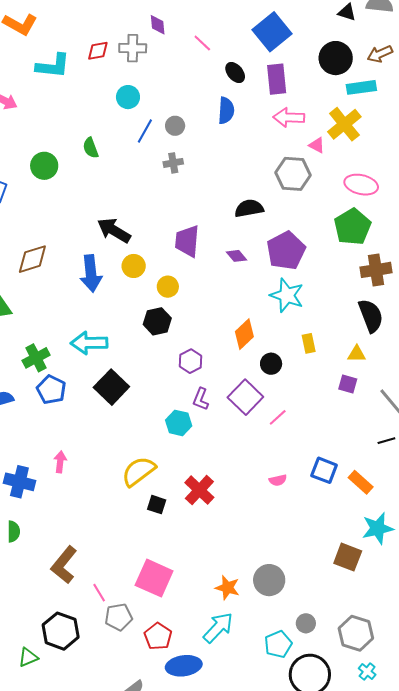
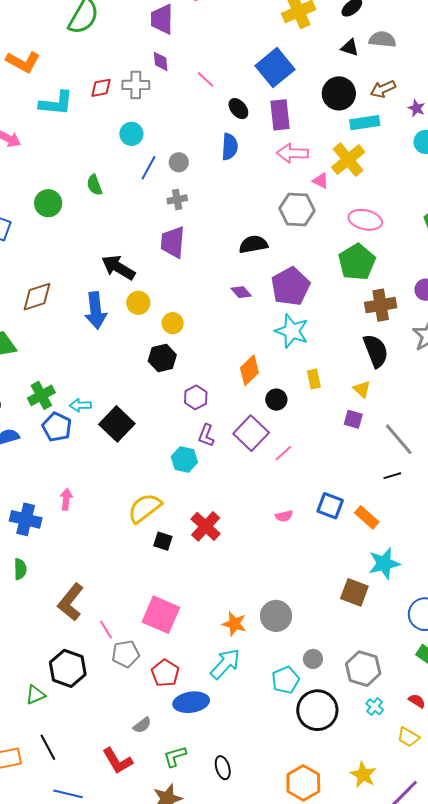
purple trapezoid: (187, 241) -> (173, 242), moved
cyan arrow: (89, 343) -> (80, 405), moved, size x0.6
yellow triangle: (357, 354) -> (362, 389), turned 42

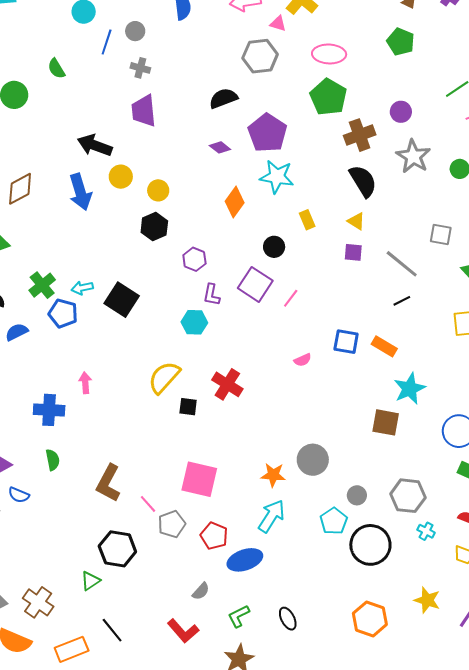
gray cross: (177, 199) -> (140, 68), turned 36
orange diamond: (249, 370) -> (235, 202), moved

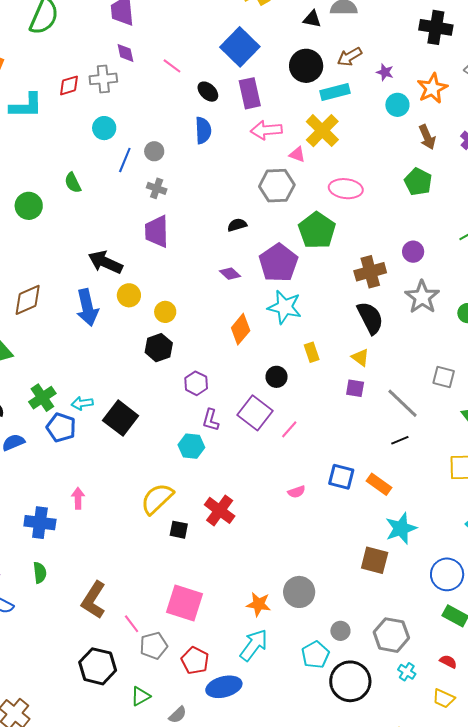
green pentagon: (328, 97) -> (317, 230), moved
black semicircle: (223, 98) -> (237, 225), size x0.7
green triangle: (90, 581) -> (140, 696), moved

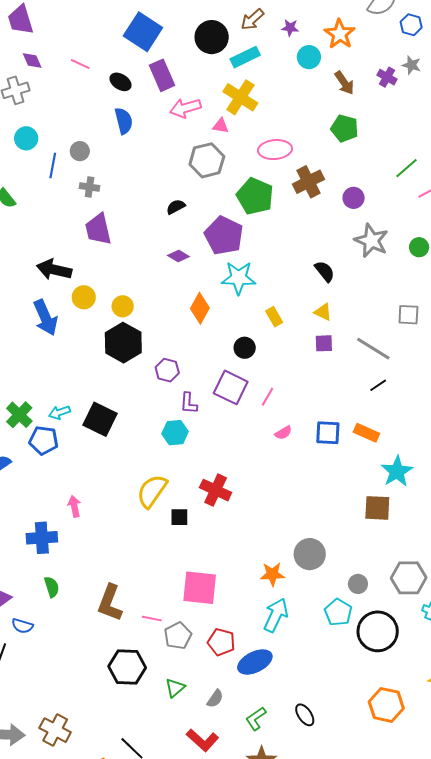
brown cross: (370, 272) -> (308, 182), moved
black semicircle: (370, 318) -> (325, 271), size x0.7
black hexagon: (159, 348) -> (123, 343), size x1.4
pink semicircle: (297, 492) -> (283, 433), moved
pink line: (132, 624) -> (152, 619), turned -30

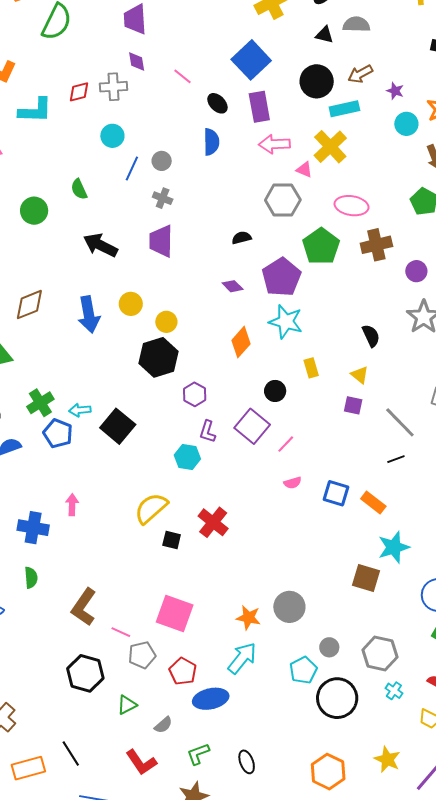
black arrow: (54, 270) -> (100, 245), moved

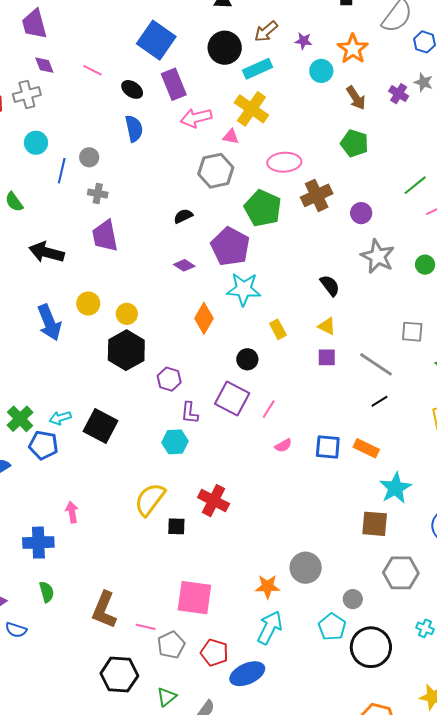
gray hexagon: (380, 653) -> (401, 573), moved

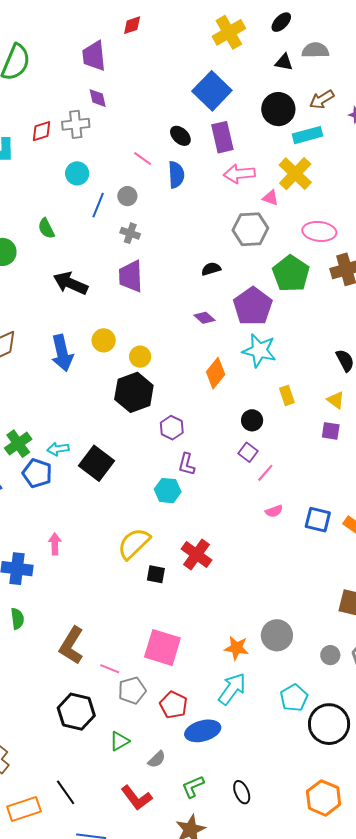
pink line: (92, 70) -> (143, 159), moved
purple square: (232, 398) -> (248, 452), moved, size x0.6
gray circle: (353, 599) -> (330, 655), moved

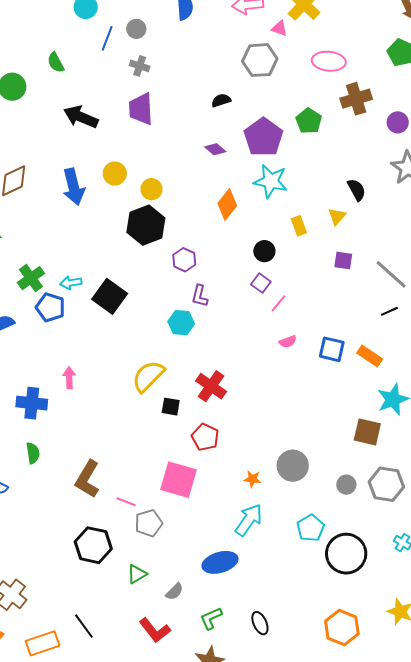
green pentagon: (291, 274) -> (309, 121), moved, size x0.7
yellow triangle: (336, 400) -> (337, 216), moved, turned 36
orange star: (236, 648) -> (252, 479), size x0.7
red pentagon: (174, 705) -> (205, 437), moved

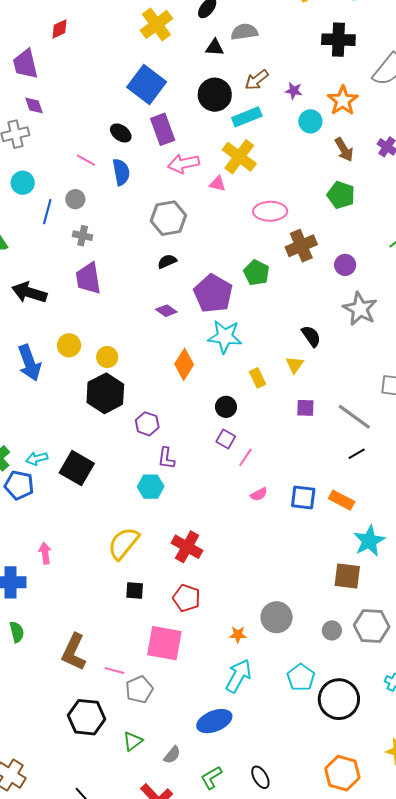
gray hexagon: (260, 60) -> (168, 218), moved
black square: (171, 407) -> (135, 591), moved

